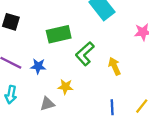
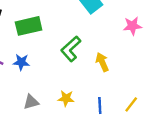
green rectangle: (59, 34) -> (29, 26), moved
yellow star: (65, 87) -> (66, 98), moved

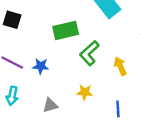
green rectangle: (29, 26) -> (66, 30), moved
yellow star: (66, 98) -> (85, 92), moved

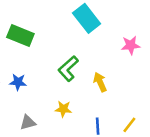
green rectangle: (66, 30) -> (20, 36), moved, turned 35

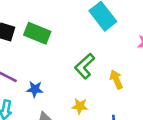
blue star: (18, 82) -> (35, 89), moved

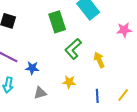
green rectangle: (37, 33) -> (57, 22), moved, turned 50

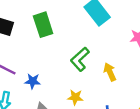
green rectangle: (57, 22) -> (43, 25), moved

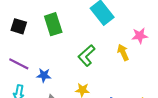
yellow arrow: (110, 72) -> (123, 52), moved

